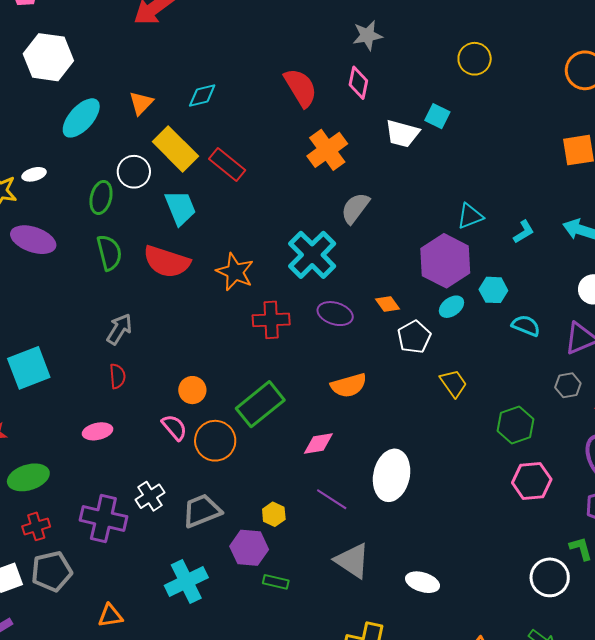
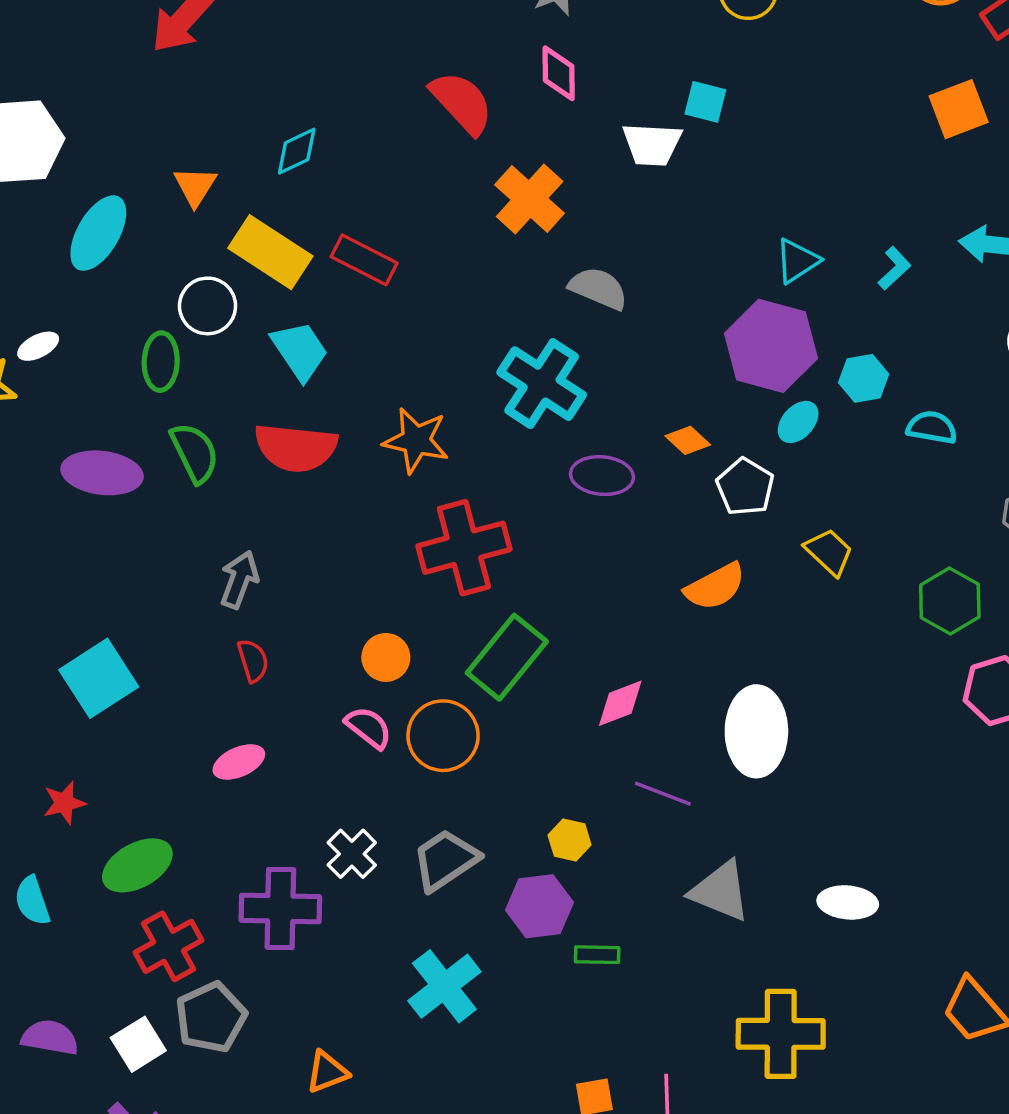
gray semicircle: (355, 208) -> (598, 288), turned 88
purple ellipse: (33, 240) -> (102, 473), moved
red cross: (271, 320) -> (464, 548), moved, size x1.4
orange semicircle: (349, 385) -> (715, 587), moved
red cross: (36, 526) -> (169, 946), size x1.4

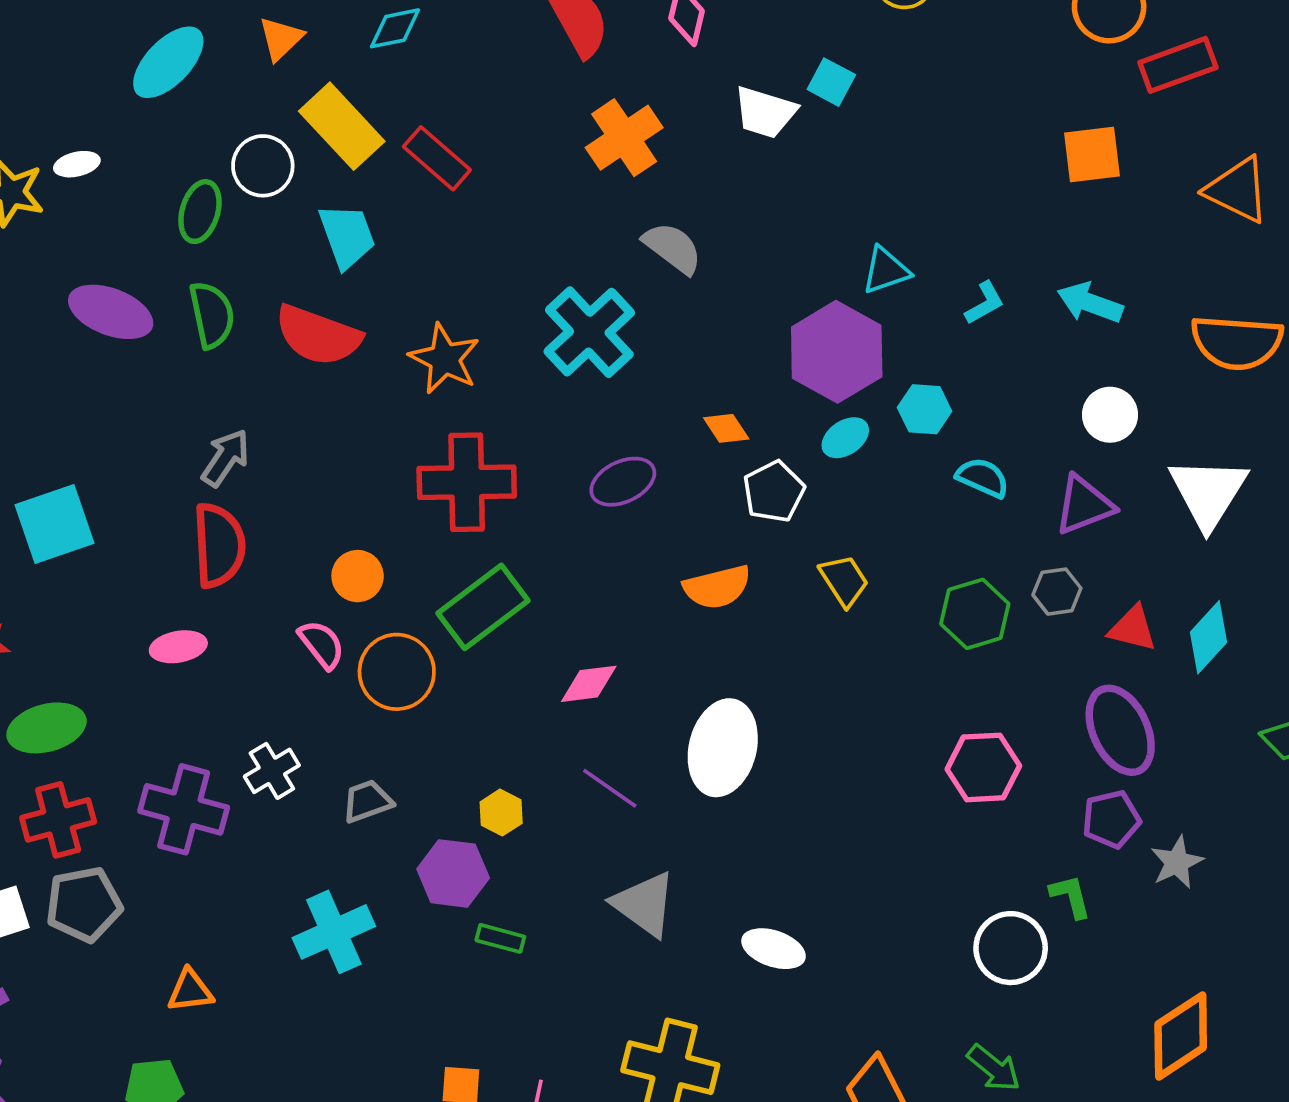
purple ellipse: (602, 476) -> (623, 482), moved, turned -44
green hexagon: (950, 601) -> (975, 614), moved
red semicircle: (253, 661) -> (219, 545), size x1.8
gray trapezoid: (445, 860) -> (367, 801), size x0.7

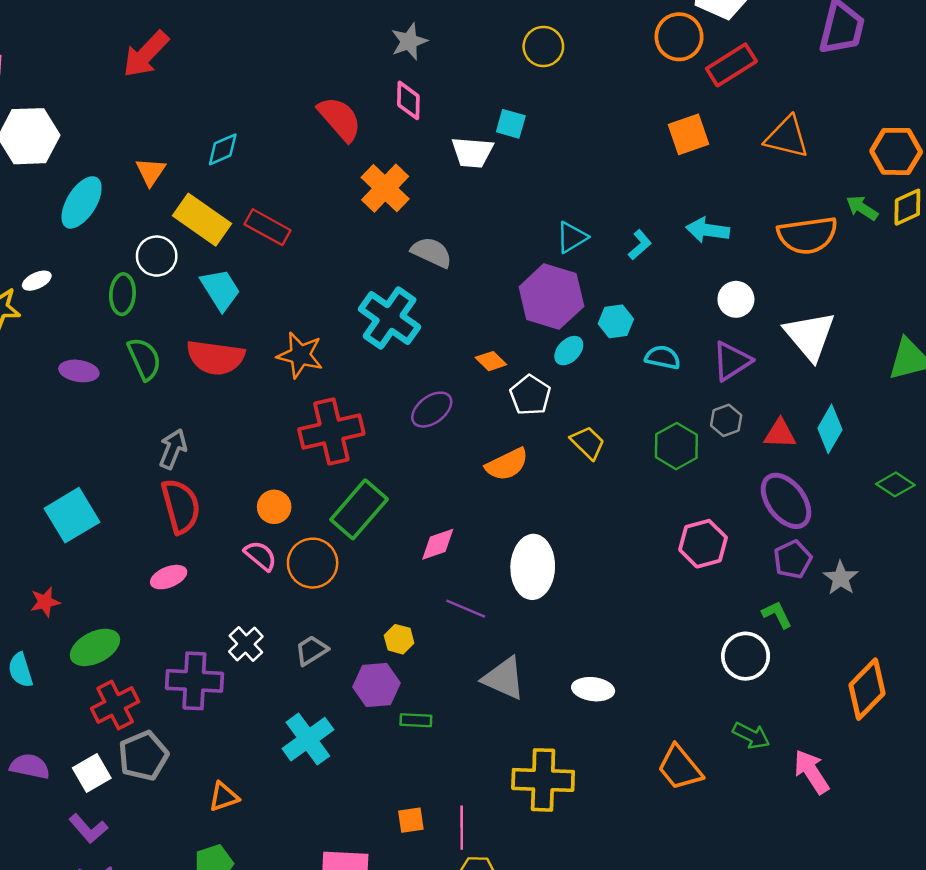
purple ellipse: (111, 312) -> (79, 371), size x0.7

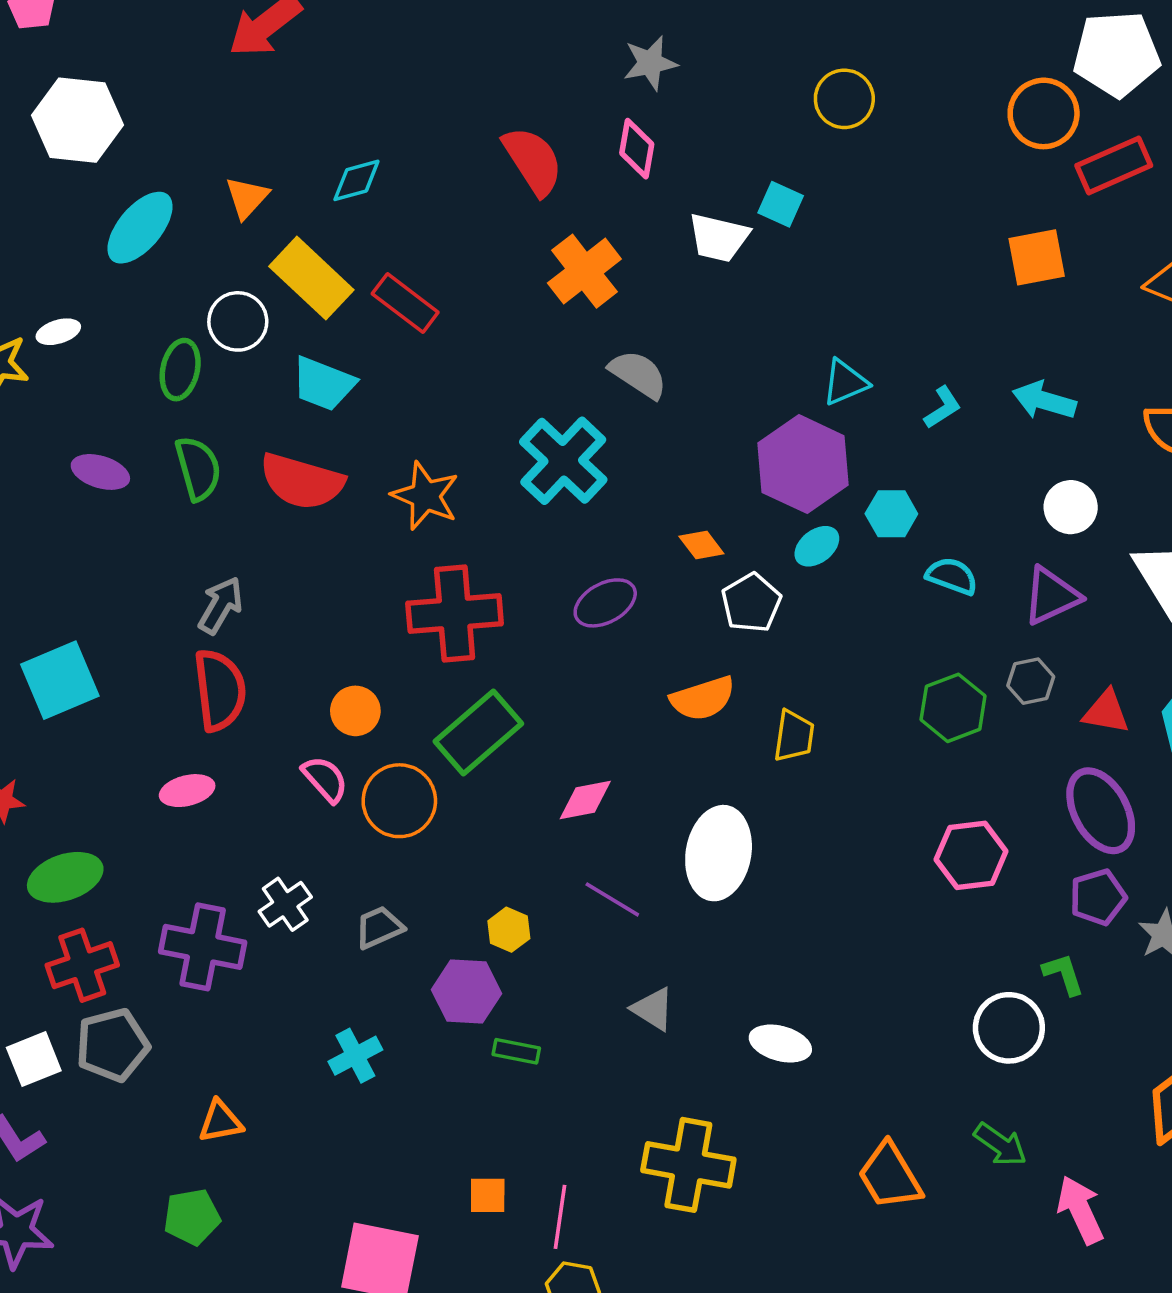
cyan trapezoid: (220, 290) -> (323, 384), turned 135
yellow trapezoid: (588, 443) -> (794, 736), moved, turned 45
gray triangle: (504, 678) -> (653, 1009), size x0.7
cyan cross: (308, 739) -> (355, 1056), size x0.7

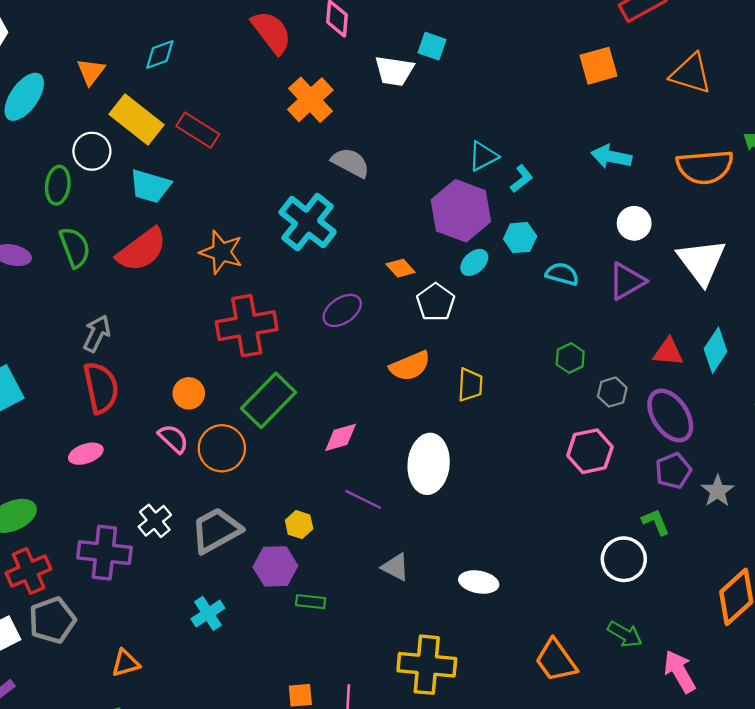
cyan L-shape: (943, 407) -> (522, 179), moved
red semicircle: (302, 481) -> (142, 250), turned -48
gray hexagon: (1031, 681) -> (612, 392), moved
green hexagon: (953, 708) -> (570, 358), size x0.7
gray trapezoid: (379, 927) -> (216, 530), size x1.6

